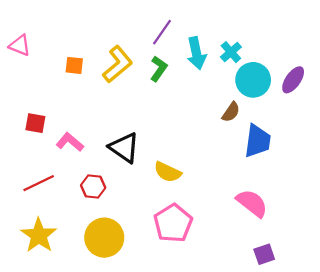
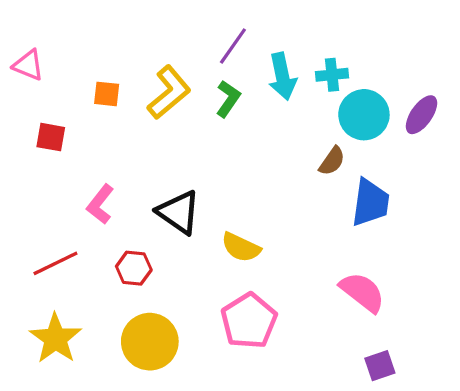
cyan cross: (231, 52) -> (332, 75), turned 35
red square: (35, 123) -> (51, 137), moved
pink L-shape: (70, 142) -> (100, 204), turned -92

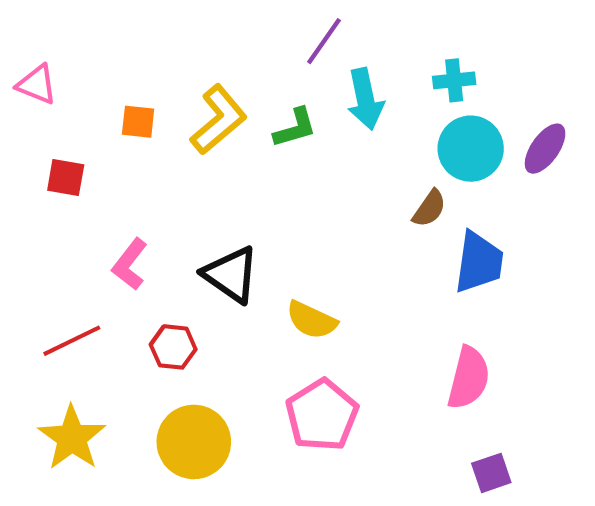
purple line: (233, 46) -> (324, 41), moved
cyan cross: (332, 75) -> (454, 80), moved
green L-shape: (228, 99) -> (295, 128), turned 39
pink semicircle: (362, 292) -> (469, 378), turned 66

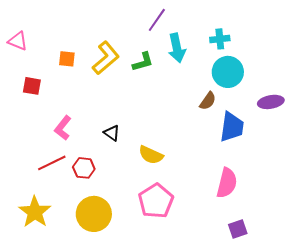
purple ellipse: (545, 149) -> (271, 102), moved, turned 45
black triangle: (231, 275) -> (112, 133), size x0.6
red line: (72, 341) -> (52, 163), moved

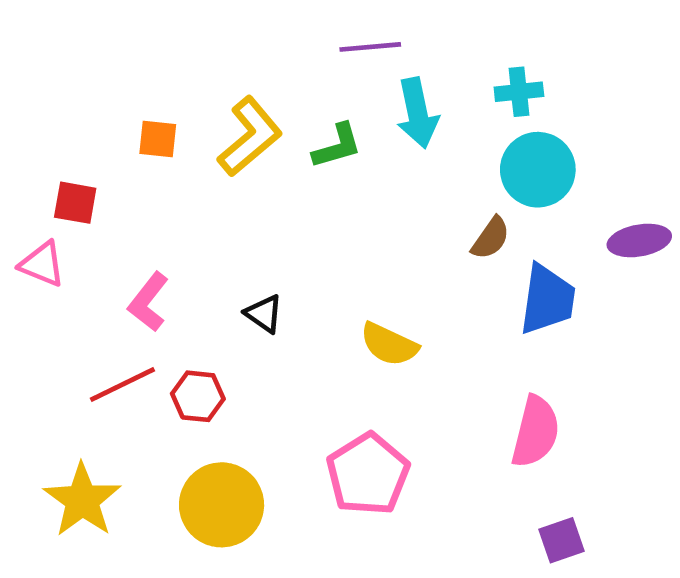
purple line: (157, 20) -> (370, 47), turned 50
pink triangle: (18, 41) -> (42, 264), moved
yellow semicircle: (151, 155) -> (389, 344), moved

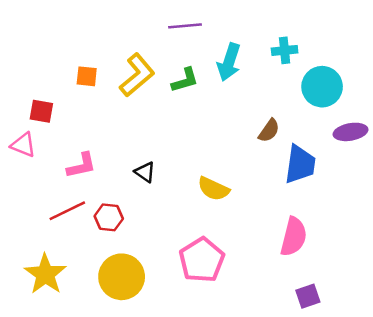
purple line: (370, 47) -> (185, 26), moved
cyan arrow: (417, 113) -> (229, 62), turned 30
cyan circle: (538, 170) -> (322, 87), moved
pink L-shape: (148, 302) -> (81, 166), turned -140

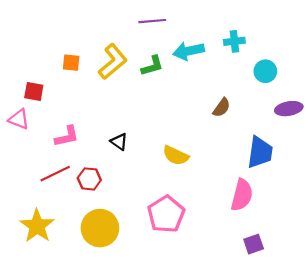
cyan arrow: (229, 62) -> (189, 51), turned 60
cyan circle: (322, 87) -> (265, 71), size x0.7
blue trapezoid: (300, 164) -> (260, 152), moved

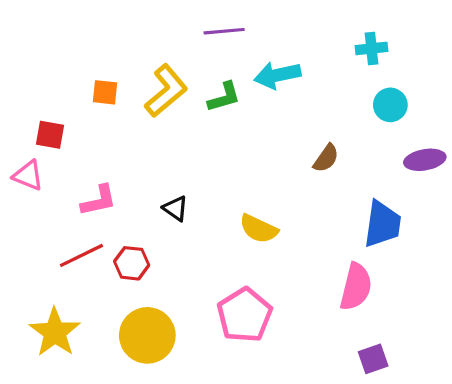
cyan cross: (234, 41) -> (372, 48), moved

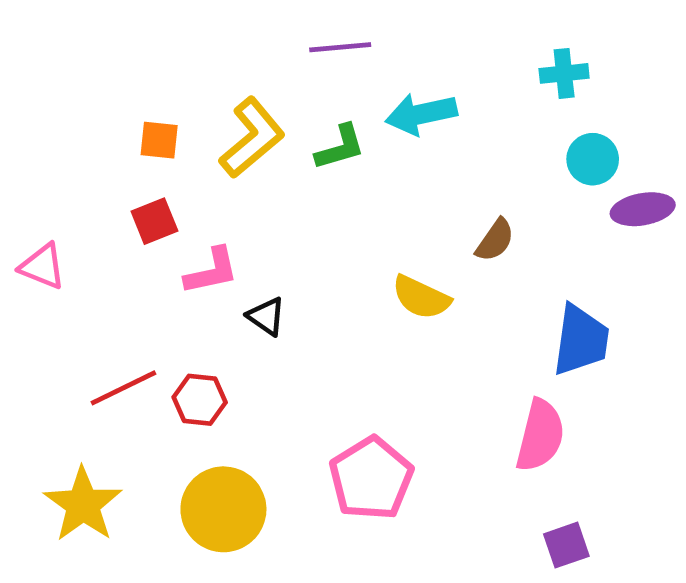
red square: (50, 135) -> (154, 221), moved, turned -32
purple ellipse: (425, 160) -> (643, 209), moved
pink L-shape: (99, 201) -> (212, 271), moved
yellow semicircle: (259, 229) -> (421, 297), moved

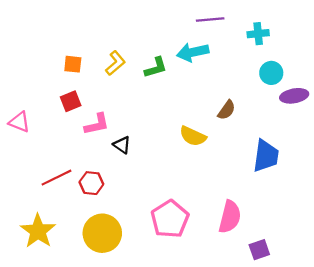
purple line: (340, 47) -> (210, 20), moved
yellow L-shape: (252, 138) -> (115, 63), size x0.7
pink semicircle: (540, 435) -> (230, 217), moved

